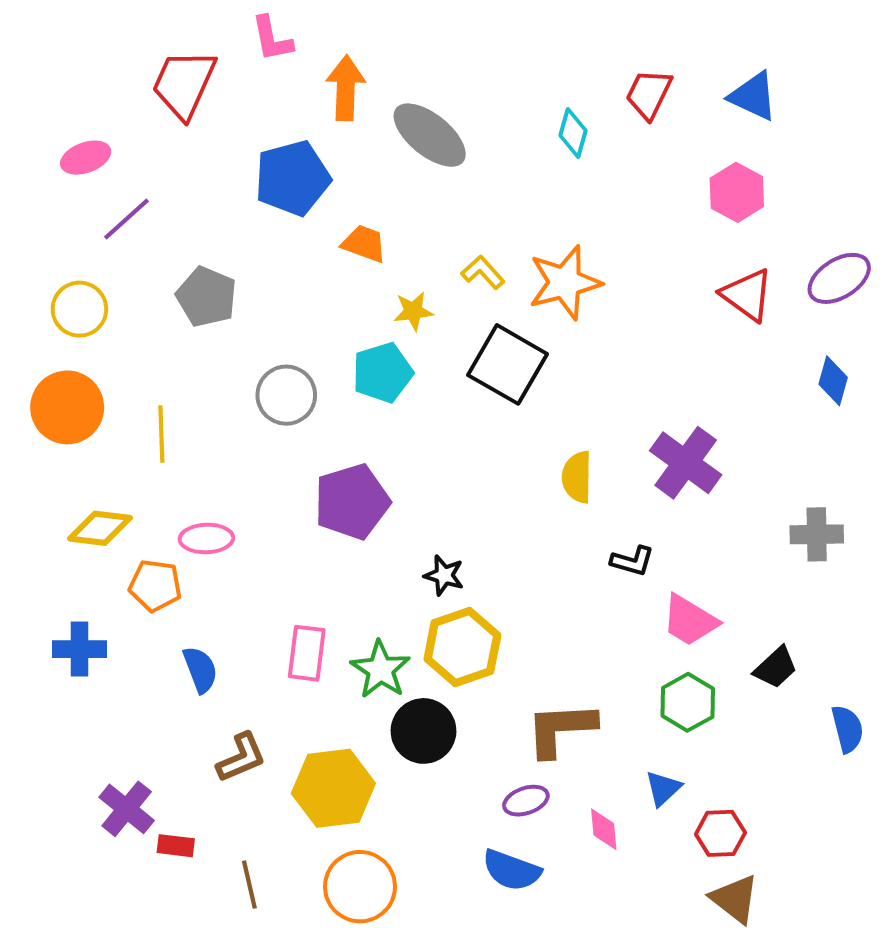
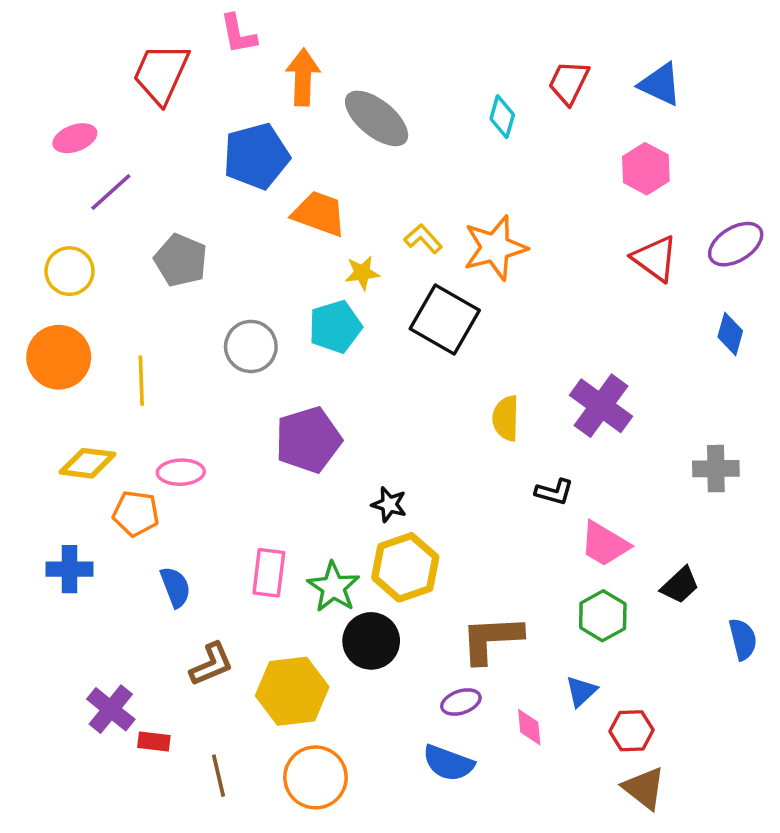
orange trapezoid: (364, 244) -> (319, 214), size x1.4

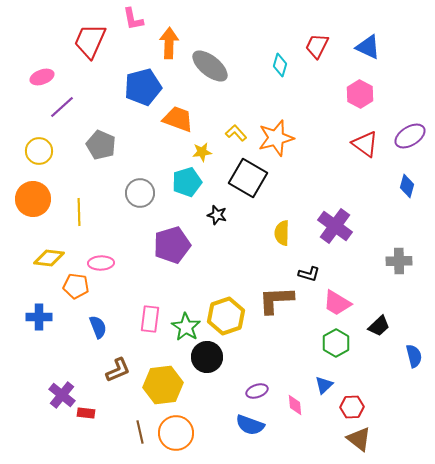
black star: (389, 504) -> (217, 215), moved
brown L-shape: (491, 639) -> (276, 300), moved
brown line: (219, 776) -> (140, 432), moved

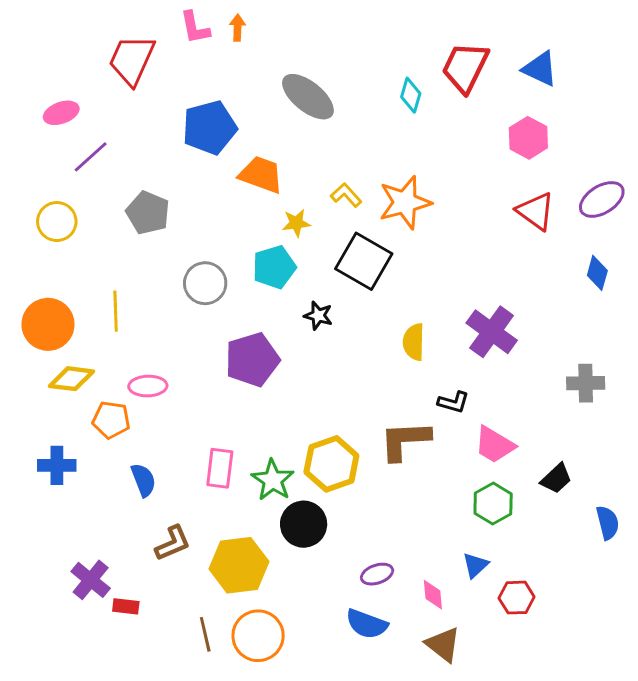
orange arrow: (169, 43) -> (237, 28), moved, size x0.6
red trapezoid: (317, 46) -> (465, 67), size x1.4
orange circle: (33, 199) -> (48, 324), moved
brown triangle: (359, 439) -> (443, 645), moved

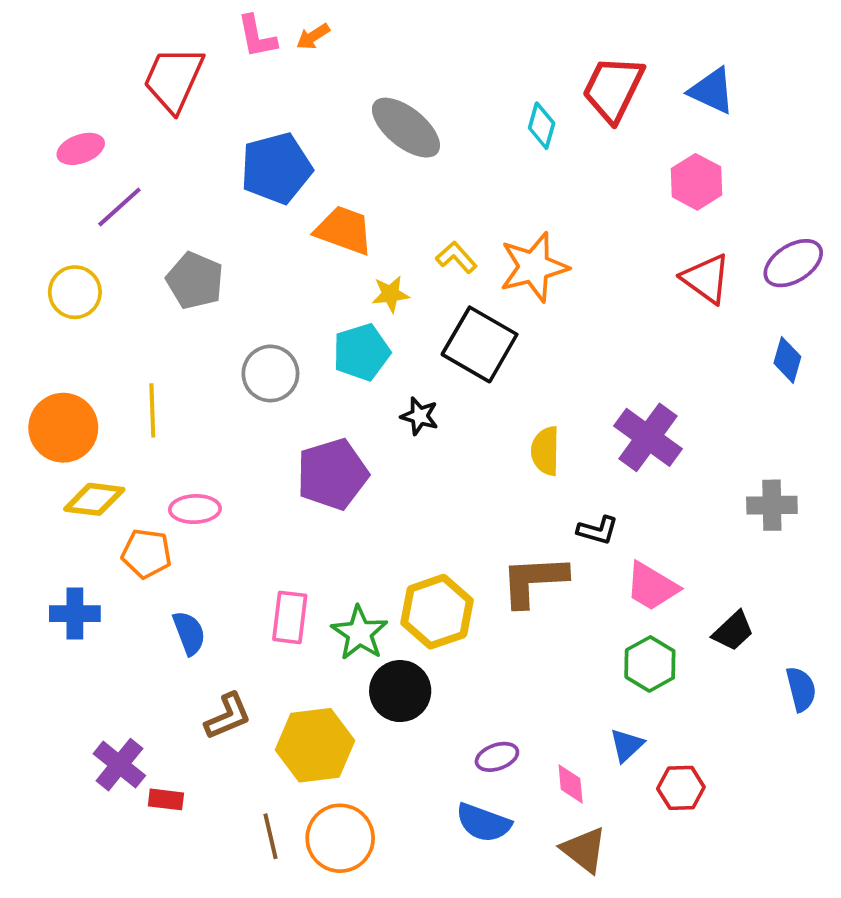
orange arrow: (237, 28) -> (313, 37), turned -125

